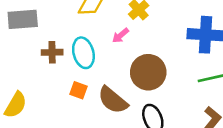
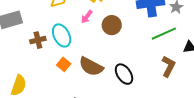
brown circle: (148, 72) -> (112, 25), moved, size x0.7
orange square: (78, 90) -> (64, 64), turned 32

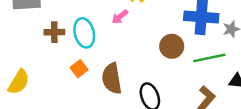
brown circle: (112, 25) -> (172, 46), moved
brown semicircle: (91, 67) -> (112, 79), turned 40

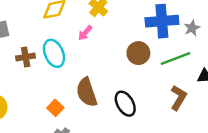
orange square: (79, 69) -> (55, 108), moved

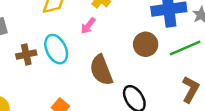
brown semicircle: (87, 92) -> (101, 70), moved

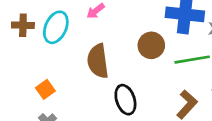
cyan ellipse: (56, 49) -> (56, 27), turned 36

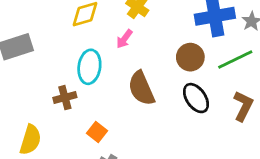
brown cross: (23, 25) -> (65, 98), moved
black ellipse: (125, 100) -> (196, 98), moved

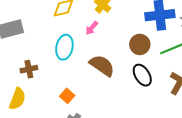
brown semicircle: (141, 88) -> (102, 66), turned 145
brown cross: (65, 98) -> (29, 69), moved

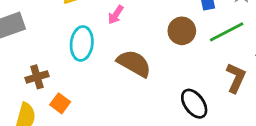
black ellipse: (142, 75) -> (194, 104), moved
orange square: (67, 96) -> (60, 103), moved

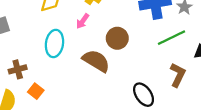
brown circle: (182, 31) -> (117, 38), moved

